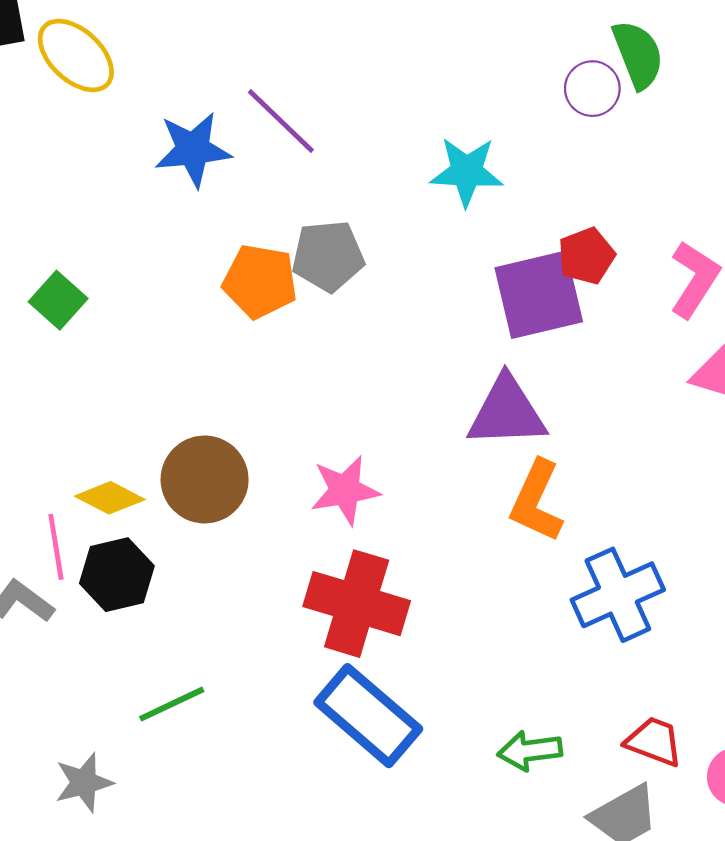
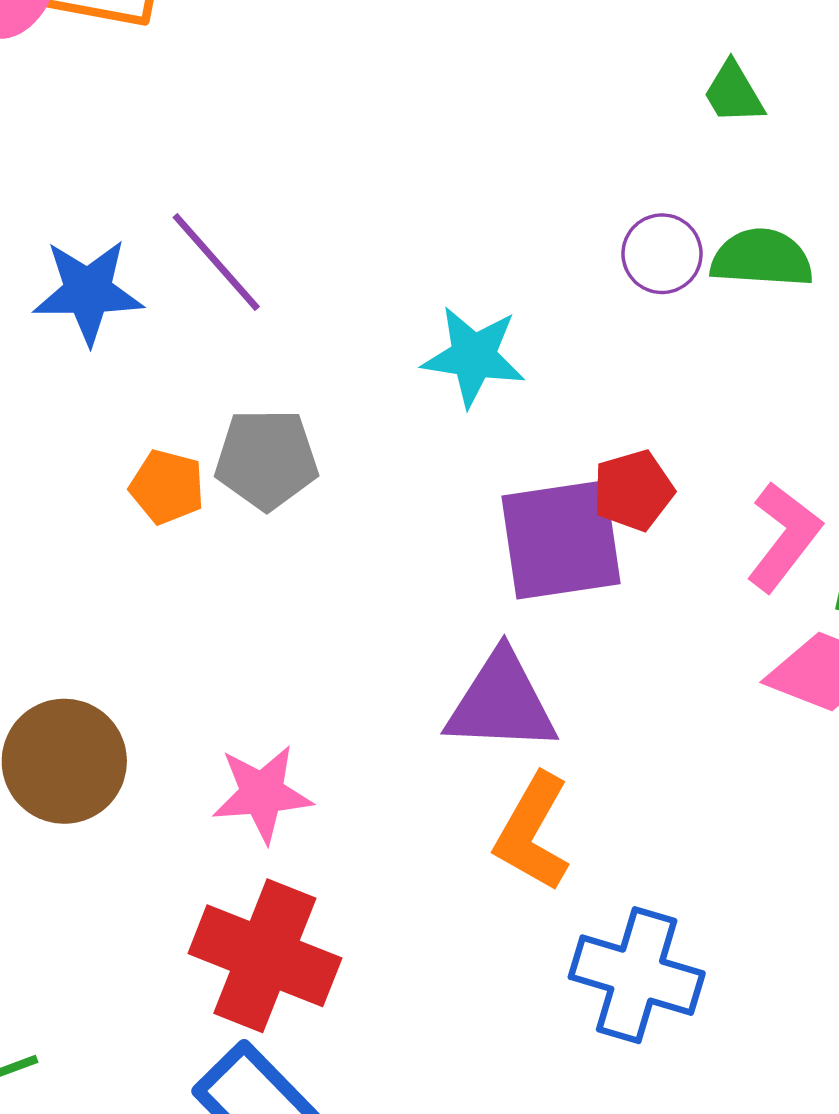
green semicircle: (638, 55) -> (762, 258), moved, turned -70
orange pentagon: (260, 281) -> (167, 487), size x0.7
blue cross: (618, 595) -> (637, 975), turned 36

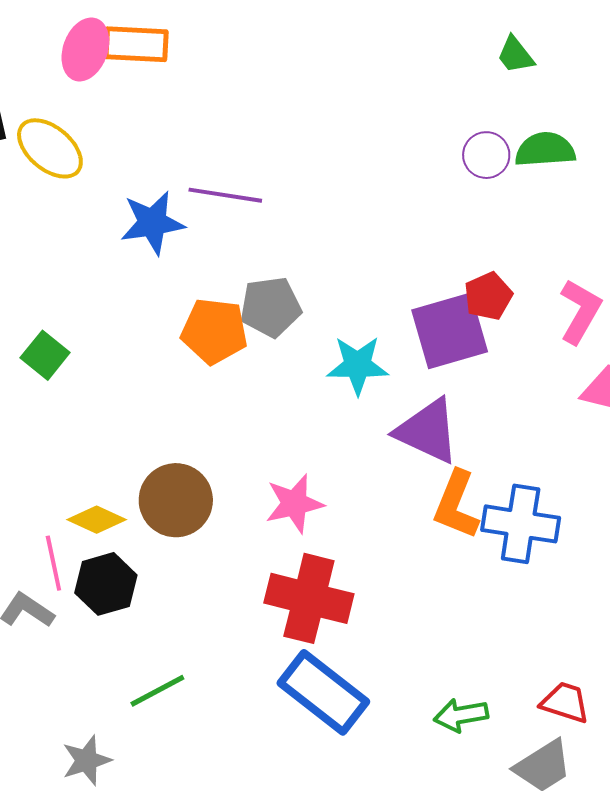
purple line: (216, 262) -> (225, 195), turned -32
cyan star: (474, 356) -> (358, 365), moved
orange pentagon: (167, 487) -> (214, 331), size x1.5
purple triangle: (501, 702) -> (428, 431), turned 30
blue cross: (637, 975) -> (521, 524), moved

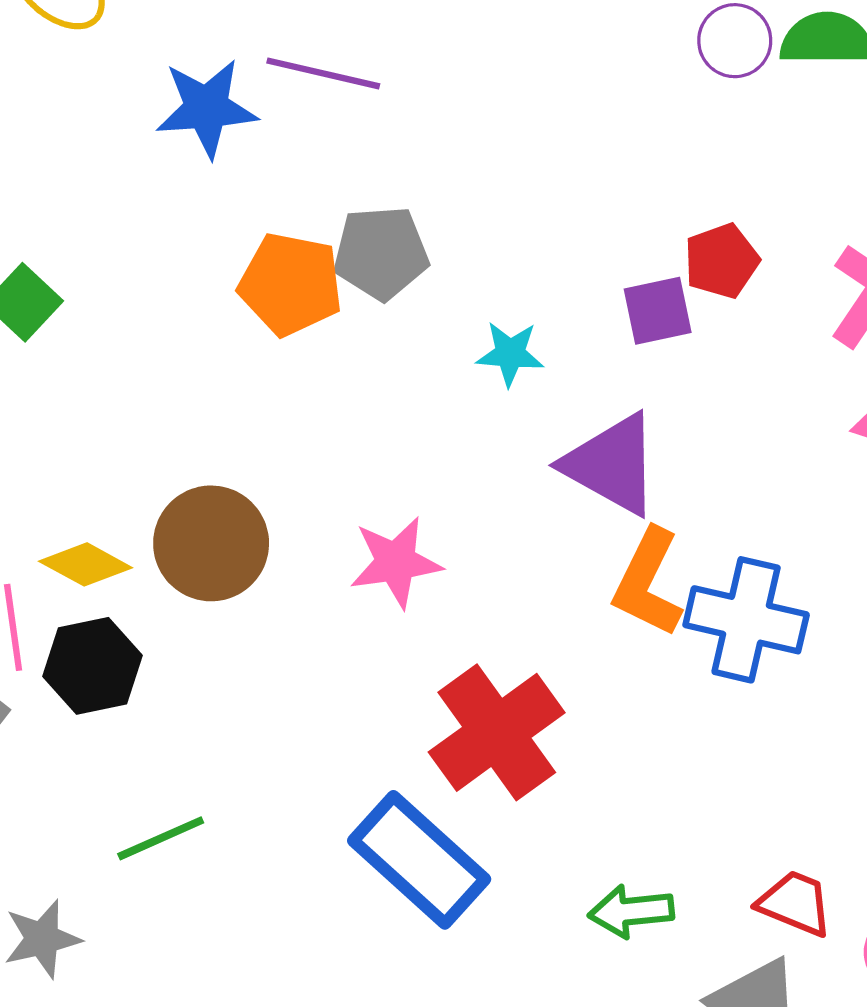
purple square: (450, 331) -> (658, 311), size x0.6
cyan star: (358, 365) -> (510, 354), size x0.7
red cross: (309, 598) -> (497, 732), moved, turned 36

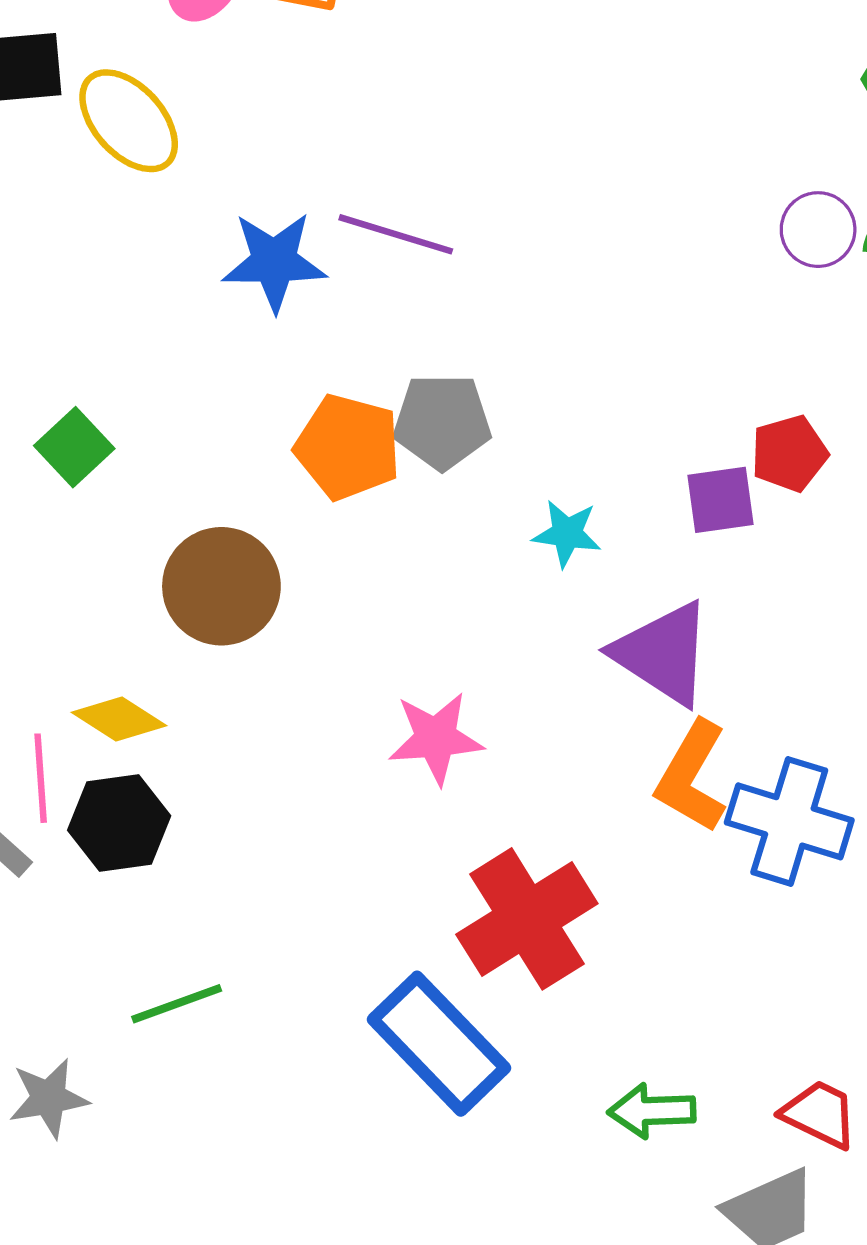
brown circle: (211, 543) -> (221, 586), moved

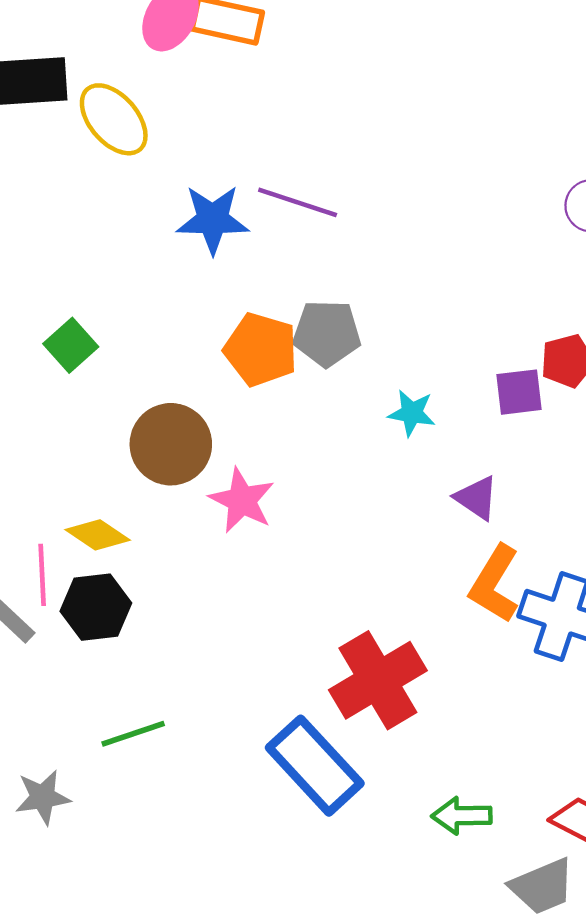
purple triangle: (663, 653) -> (477, 498), size x0.6
pink star: (436, 738) -> (242, 500), moved, turned 30

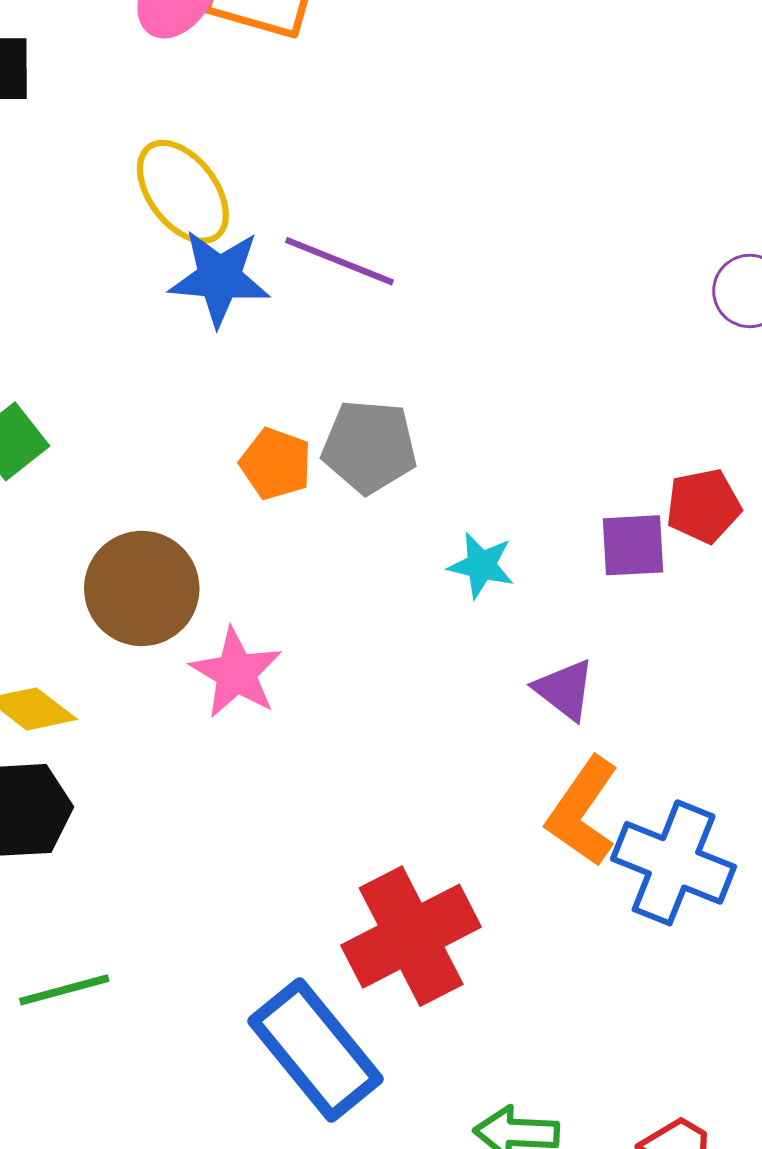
yellow ellipse: (114, 119) -> (183, 192), moved
orange pentagon: (261, 350) -> (276, 464), size x0.7

